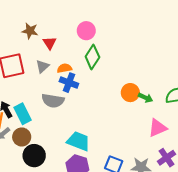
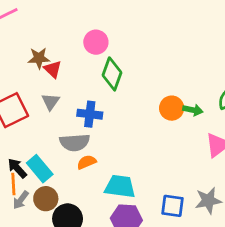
brown star: (30, 31) -> (39, 58), moved
orange semicircle: (64, 68) -> (87, 162), moved

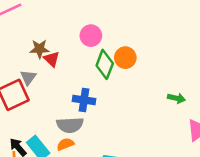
gray triangle: (51, 102) -> (28, 77), moved
orange circle: (172, 108) -> (125, 58), moved
orange semicircle: (87, 162) -> (65, 144), moved

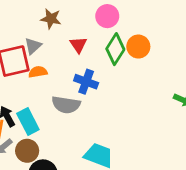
red triangle: (52, 59) -> (78, 45), moved
orange semicircle: (65, 144) -> (38, 72), moved

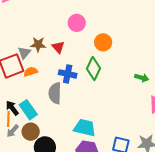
brown star: (51, 19) -> (38, 44), moved
green diamond: (115, 49) -> (94, 69), moved
gray semicircle: (66, 105) -> (55, 93), turned 90

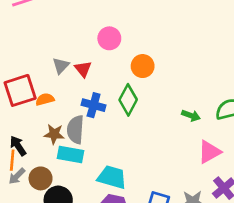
brown star: (38, 44) -> (54, 134), moved
gray triangle: (24, 53) -> (61, 66), moved
cyan rectangle: (28, 110) -> (71, 154), moved, turned -48

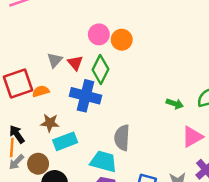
orange circle: (143, 66) -> (122, 40), moved
green diamond: (128, 100) -> (101, 69), moved
blue cross: (94, 105) -> (85, 96), size x1.4
gray semicircle: (75, 130) -> (122, 138), moved
cyan rectangle: (71, 154) -> (65, 141), turned -30

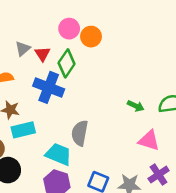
pink triangle: (192, 137) -> (149, 140), turned 40

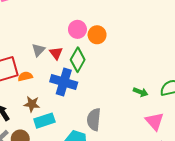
pink triangle: (149, 140) -> (155, 121), turned 36

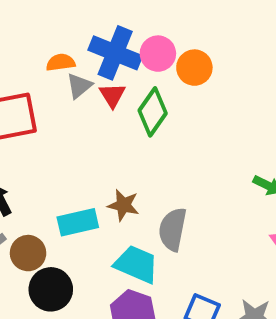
orange semicircle: (25, 76) -> (61, 62), moved
blue cross: (64, 82) -> (115, 53), moved
brown star: (32, 104) -> (123, 205), moved

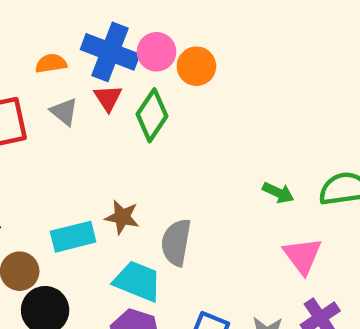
gray triangle: (79, 86) -> (64, 112), moved, turned -40

